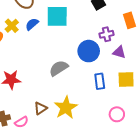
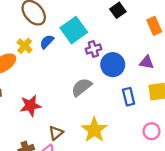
cyan square: (57, 16) -> (74, 30), turned -30
purple cross: (106, 34) -> (93, 49), moved
brown triangle: (40, 108) -> (56, 133), moved

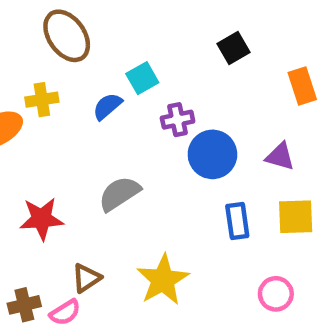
cyan square: (74, 30) -> (142, 78), size x0.6
blue semicircle: (47, 42) -> (107, 106), moved
yellow cross: (25, 46) -> (42, 100), turned 35
gray semicircle: (82, 87) -> (119, 194), moved

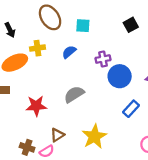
cyan square: (142, 78) -> (83, 26), moved, turned 32
blue rectangle: (237, 221) -> (131, 109), turned 49
brown cross: (24, 305) -> (27, 147), turned 32

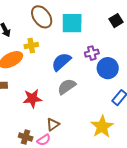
cyan square: (83, 26) -> (72, 23), size x1.6
blue semicircle: (69, 52) -> (61, 62), moved, size x1.5
yellow star: (94, 136) -> (102, 127), moved

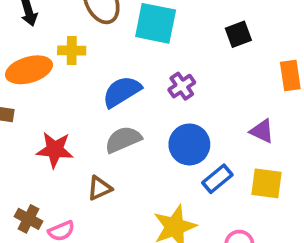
purple cross: (92, 53) -> (182, 86), turned -32
blue circle: (108, 68) -> (189, 144), moved
brown triangle: (53, 124) -> (99, 188), moved

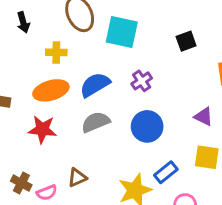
orange ellipse: (29, 70) -> (51, 90), moved
blue rectangle: (217, 179) -> (166, 172), moved
brown triangle: (99, 188) -> (77, 178), moved

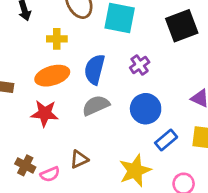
black square: (186, 41) -> (182, 26), size x1.6
blue semicircle: (95, 85) -> (95, 69), turned -44
blue rectangle: (166, 172) -> (166, 140), moved

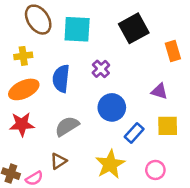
gray semicircle: (96, 105) -> (67, 126), moved

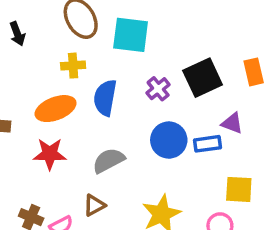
black square: (134, 28) -> (203, 78), moved
yellow cross: (23, 56) -> (73, 66), moved
yellow square: (168, 126) -> (239, 189), moved
blue rectangle: (134, 133) -> (207, 144), moved, turned 36

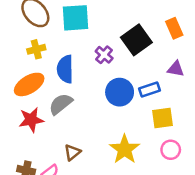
purple triangle: (232, 123) -> (176, 69), moved
gray semicircle: (109, 160) -> (61, 104), moved
yellow square: (239, 189) -> (162, 118), moved

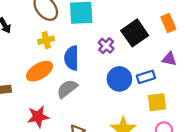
red star: (31, 120) -> (38, 117), moved

